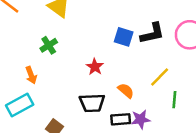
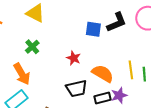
orange arrow: (31, 75) -> (22, 74), size x1.5
yellow line: (160, 77) -> (131, 70), moved, turned -42
orange semicircle: (126, 91) -> (103, 74), size x1.5

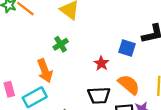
blue square: (93, 29) -> (127, 48), moved

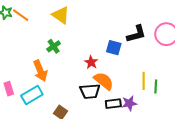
orange semicircle: (129, 85) -> (104, 81), moved

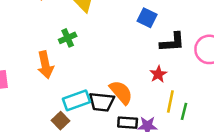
blue square: (114, 48) -> (147, 18), moved
red star: (91, 62) -> (158, 74), moved
cyan rectangle: (32, 95) -> (77, 100), moved

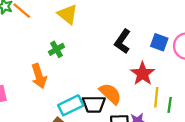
blue square: (147, 18) -> (159, 42), moved
black L-shape: (172, 42) -> (122, 41), moved, turned 135
red star: (158, 74) -> (143, 74), size x1.5

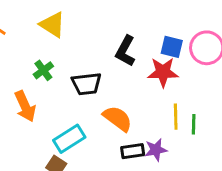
red star: (143, 74) -> (163, 72), moved, turned -30
black trapezoid: (94, 104) -> (86, 84), moved

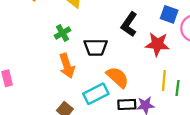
blue square: (172, 47) -> (169, 14), moved
orange arrow: (25, 106) -> (67, 66), moved
cyan rectangle: (69, 139) -> (96, 94), moved

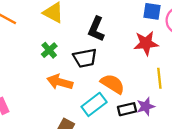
black L-shape: (129, 24) -> (96, 29), moved
orange arrow: (67, 66) -> (60, 82), turned 135

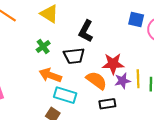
red star: (146, 43) -> (113, 64), moved
cyan rectangle: (94, 104) -> (65, 95), moved, turned 50
purple star: (146, 106) -> (123, 81), moved

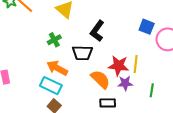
yellow line: (138, 79) -> (136, 64), moved
cyan rectangle: (65, 95) -> (51, 86), moved

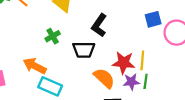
blue square: (147, 27) -> (153, 19), turned -35
orange arrow: (57, 68) -> (35, 66), moved
green line: (152, 90) -> (146, 81), moved

